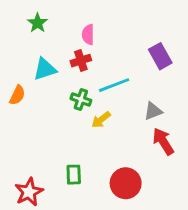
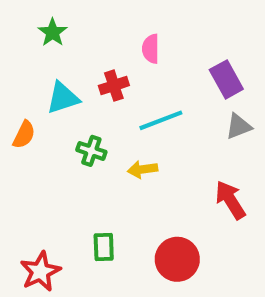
pink semicircle: (88, 35) -> (151, 49), moved
green cross: (81, 100) -> (91, 151), moved
gray triangle: (153, 111) -> (239, 126), moved
yellow arrow: (101, 120) -> (143, 169), turned 30

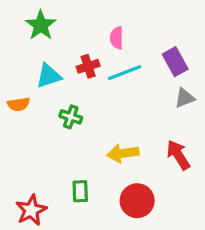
green star: (53, 32) -> (41, 25), size x1.4
cyan line: (161, 120) -> (124, 73), moved
orange semicircle: (24, 135) -> (19, 104), turned 55
yellow arrow: (143, 169) -> (123, 153), moved, size x1.4

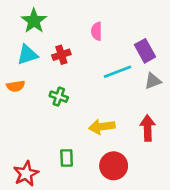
red cross: (88, 66) -> (61, 55), moved
cyan line: (124, 73) -> (118, 72), moved
cyan triangle: (49, 76) -> (27, 55), moved
red arrow: (178, 155) -> (148, 128), turned 30

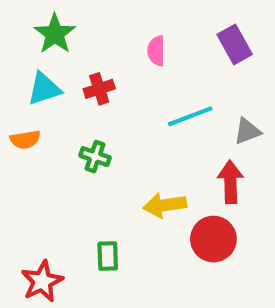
purple rectangle: (145, 51) -> (235, 44), moved
red arrow: (148, 128) -> (230, 182), moved
red circle: (114, 166) -> (213, 239), moved

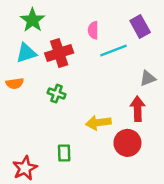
red cross: (99, 89) -> (59, 53), size x1.5
cyan line: (190, 116) -> (114, 50), moved

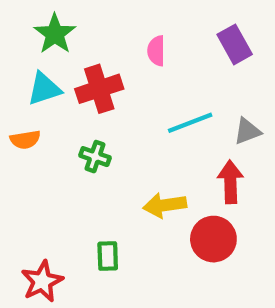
cyan line: (114, 50) -> (190, 123), moved

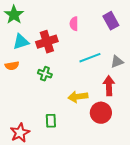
green star: (55, 34) -> (14, 15), moved

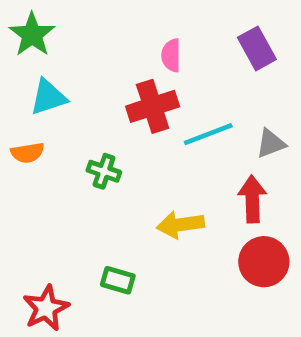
red cross: (47, 42) -> (153, 106), moved
red circle: (101, 113) -> (264, 262), moved
green rectangle: (51, 121) -> (118, 280), turned -72

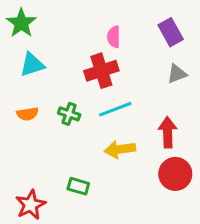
cyan line: (208, 134) -> (115, 109), moved
gray triangle: (271, 143) -> (177, 74), moved
orange semicircle: (27, 153) -> (27, 114), moved

